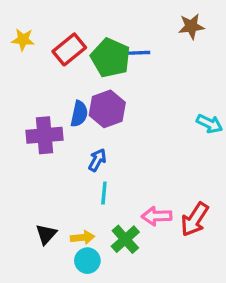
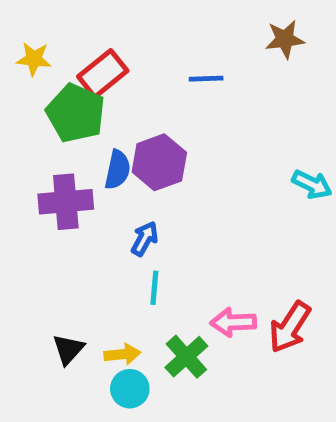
green pentagon: (110, 58) -> (76, 113), moved

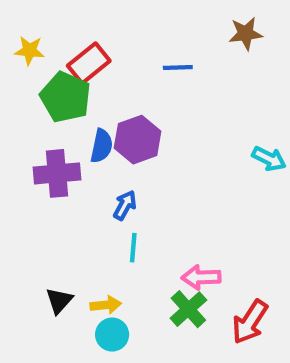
red arrow: (290, 327) -> (250, 322), moved
green cross: (186, 357) -> (188, 309), moved

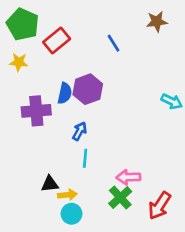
yellow star: (29, 51) -> (19, 62), moved
blue line: (178, 67) -> (113, 43), turned 60
green pentagon: (65, 97) -> (23, 24), moved
black triangle: (59, 301) -> (50, 184), moved, turned 42

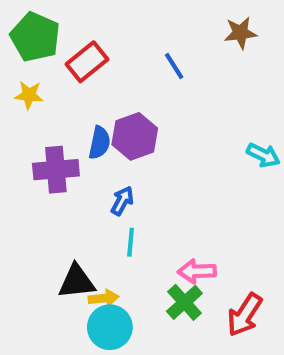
black triangle: (50, 184) -> (77, 282), size x1.4
cyan circle: (71, 214) -> (110, 327), size x1.4

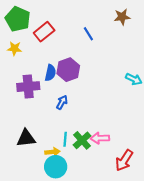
cyan line: (131, 242) -> (65, 139), moved
black triangle: (77, 282) -> (26, 138), moved
green cross: (184, 302) -> (82, 140), moved

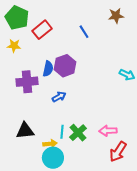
blue arrow: (62, 102) -> (59, 97), turned 32
pink arrow: (100, 138) -> (108, 131), moved

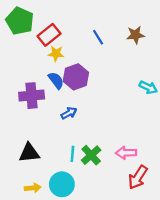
brown star: (116, 16) -> (135, 35), moved
yellow star: (14, 46) -> (56, 54), moved
blue semicircle: (48, 69) -> (56, 80), turned -49
yellow arrow: (50, 144) -> (33, 188), moved

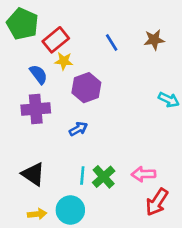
blue semicircle: (56, 80) -> (38, 74), moved
black triangle: (29, 153) -> (33, 174), turned 40

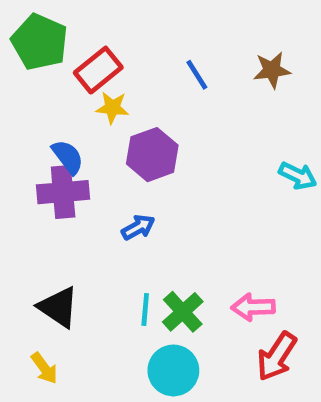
blue semicircle: (38, 74) -> (68, 157), moved
cyan circle: (70, 210) -> (173, 370), moved
yellow arrow: (37, 214) -> (44, 368), moved, turned 60

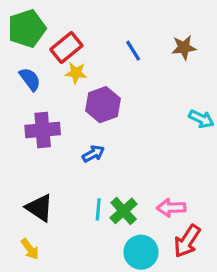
green pentagon: (40, 42) -> (27, 28), turned 30
blue semicircle: (68, 157) -> (30, 79), moved
cyan circle: (173, 370) -> (141, 252), moved

